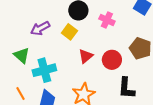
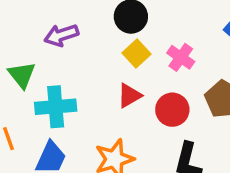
pink cross: (107, 20) -> (181, 57), moved
yellow square: (69, 32) -> (136, 53), moved

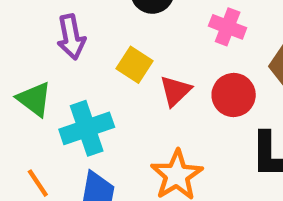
purple arrow: (61, 35) -> (71, 37), turned -68
yellow square: (136, 53) -> (134, 65), moved

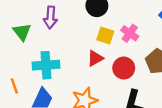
yellow square: (134, 65) -> (105, 36), moved, turned -30
green triangle: (34, 99) -> (22, 32), moved

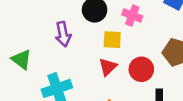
purple arrow: (50, 17) -> (63, 34), moved
pink cross: (130, 33) -> (132, 15), moved

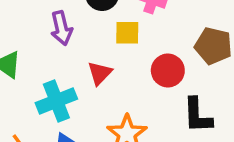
red triangle: (108, 67) -> (100, 73), moved

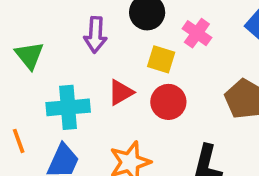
red circle: (168, 71) -> (168, 102), moved

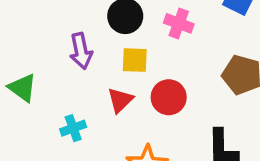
yellow square: (161, 59) -> (135, 60), moved
cyan cross: (68, 107) -> (73, 128), size x0.6

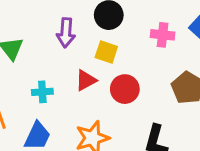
pink cross: (179, 23) -> (163, 35), moved, turned -30

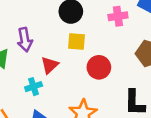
purple arrow: (66, 33) -> (25, 40), moved
red triangle: (86, 80) -> (50, 65), moved

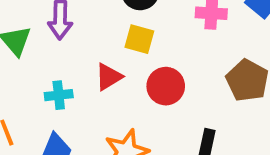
red triangle: (50, 65) -> (109, 77), moved

